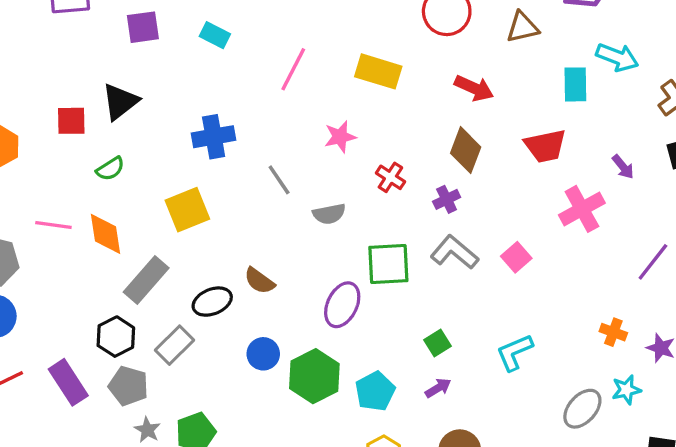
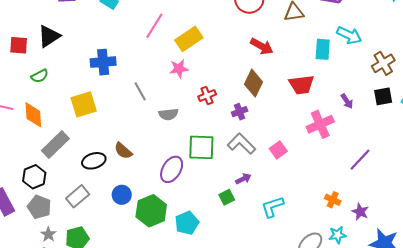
yellow rectangle: (378, 71) -> (189, 39), moved, turned -56
red cross: (390, 177) -> (207, 96), turned 30
gray rectangle: (175, 345) -> (78, 196), moved
purple arrow: (438, 388) -> (243, 179), moved

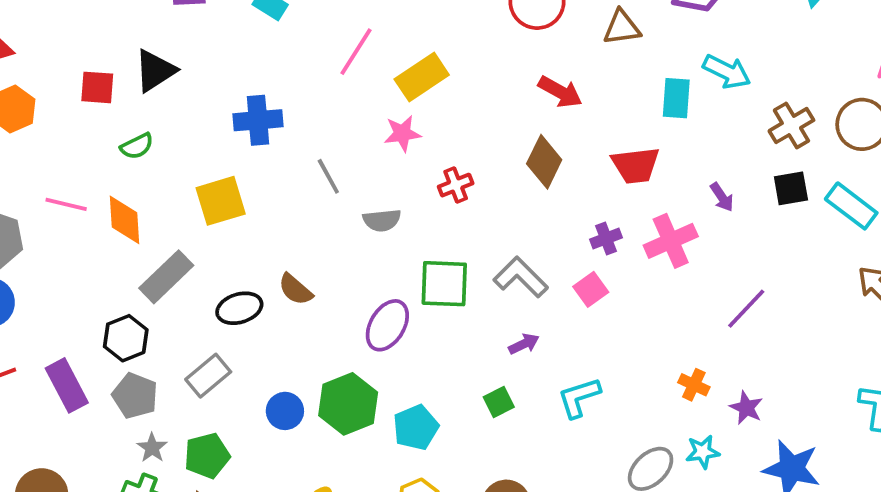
purple cross: (240, 112) -> (606, 238), moved
blue circle: (122, 195) -> (285, 411), moved
green square: (227, 197) -> (499, 402), moved

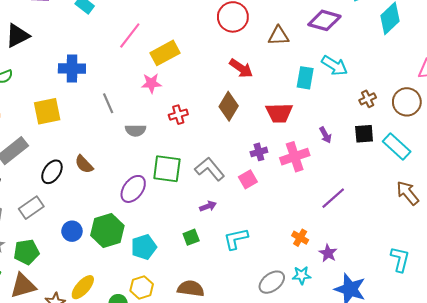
brown cross: (791, 126) -> (368, 99), size x0.7
black ellipse: (239, 308) -> (52, 172), turned -45

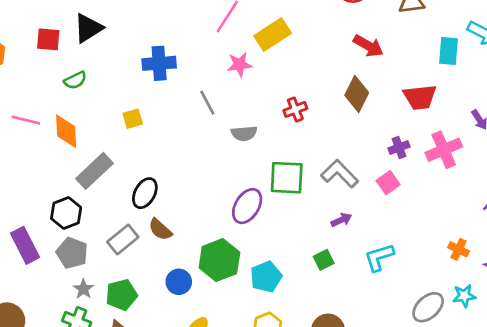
pink star: (151, 83) -> (240, 65), moved
yellow square: (47, 111) -> (133, 119), size x0.6
brown semicircle: (84, 164) -> (160, 229), moved
blue circle: (72, 231) -> (179, 282), moved

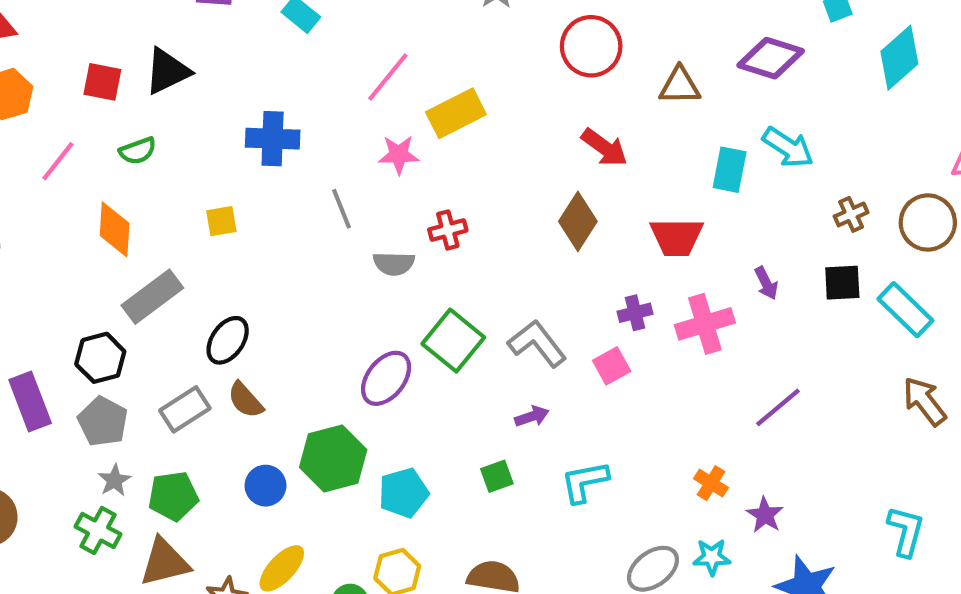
red cross: (295, 109) -> (448, 230), moved
pink line: (26, 120) -> (58, 161), moved, turned -72
green square: (287, 178) -> (453, 341), turned 30

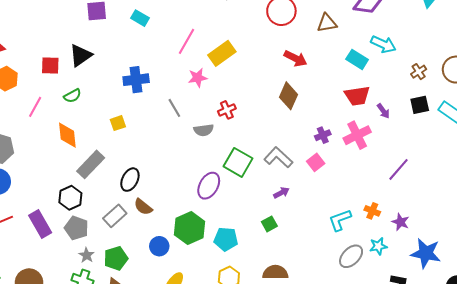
cyan rectangle: (730, 170) -> (357, 59), turned -60
red trapezoid: (677, 237) -> (357, 96), moved
cyan L-shape: (585, 482) -> (340, 220), moved
cyan pentagon: (404, 493) -> (226, 239), turned 30

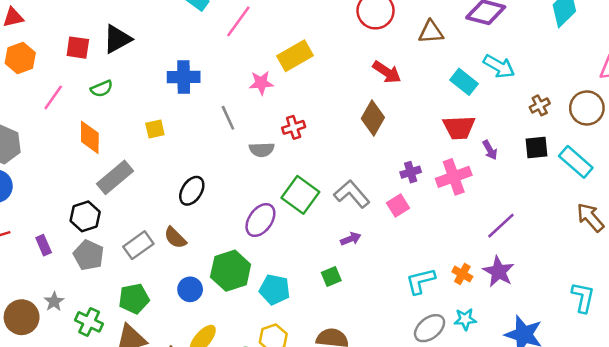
pink line: (187, 41) -> (238, 21), moved
black ellipse: (130, 180) -> (192, 191), moved
purple star: (401, 222) -> (499, 272), moved, size x1.4
purple rectangle: (40, 224) -> (44, 245), size x0.6
gray star: (87, 255) -> (54, 301), moved

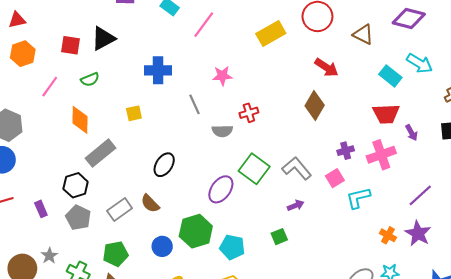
brown triangle: (431, 32) -> (363, 35), turned 30
yellow rectangle: (295, 56) -> (271, 33), moved
cyan L-shape: (421, 281) -> (358, 198), moved

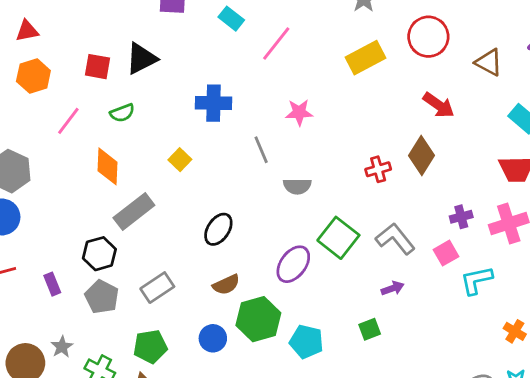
yellow square: (134, 113) -> (180, 160), turned -35
red cross: (249, 113) -> (378, 169), moved
brown semicircle: (150, 204) -> (226, 285), moved, turned -72

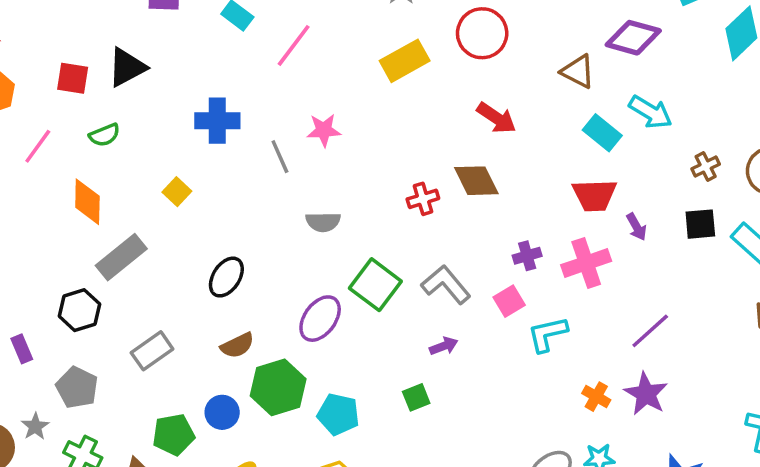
brown triangle: (489, 62) -> (578, 71), moved
gray line: (261, 150) -> (280, 157), moved
brown diamond: (421, 155) -> (476, 181), turned -57
gray pentagon: (102, 297) -> (77, 387), moved
green pentagon: (150, 347) -> (174, 435), moved

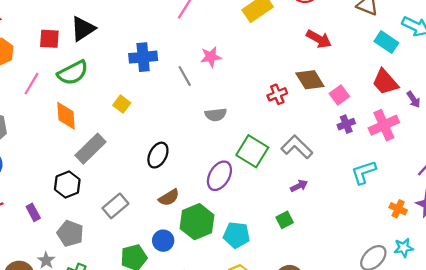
green semicircle: (104, 135) -> (73, 73), size x1.6
red trapezoid: (595, 195) -> (385, 82), turned 56
pink square: (509, 301) -> (339, 95), moved

